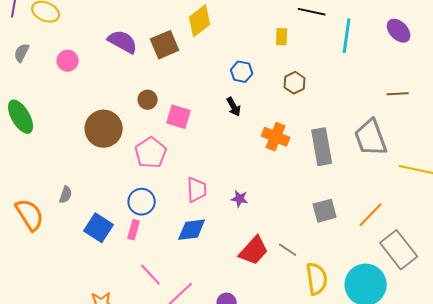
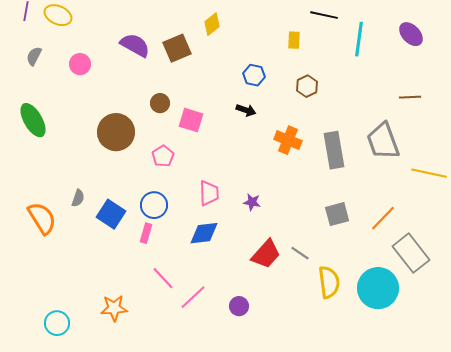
yellow diamond: (200, 21) -> (212, 24), size x0.7
black arrow: (234, 107) -> (246, 110), turned -42
pink pentagon: (151, 153) -> (163, 156), size x0.7
blue square: (99, 228) -> (111, 214), moved

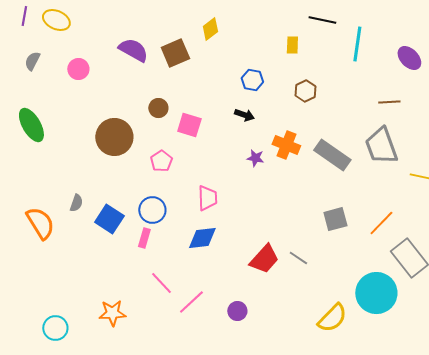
purple ellipse: (411, 34) -> (409, 58), moved
brown line: (410, 97) -> (389, 102), moved
gray rectangle: (334, 150) -> (332, 155), turned -45
purple star: (252, 202) -> (255, 158), moved
yellow semicircle: (329, 282) -> (332, 318), moved, turned 52

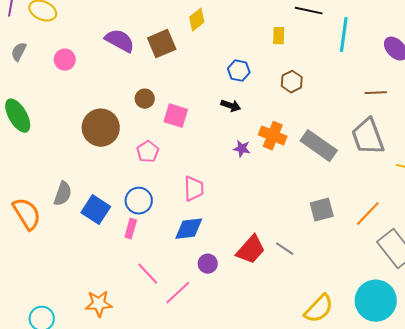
gray semicircle: (76, 203) -> (63, 194), size x1.4
cyan circle: (376, 293) -> (376, 301), moved
purple circle: (237, 311) -> (208, 264), moved

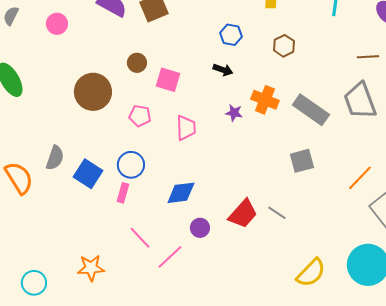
pink pentagon: (148, 152) -> (140, 116), turned -30
pink trapezoid: (194, 189) -> (186, 128), moved
gray square: (322, 210) -> (302, 161), moved

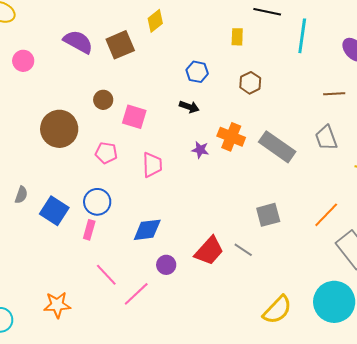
gray trapezoid: (360, 101) -> (326, 138), size x0.7
gray semicircle: (55, 158) -> (21, 195), size x0.7
gray square: (302, 161) -> (268, 215), moved

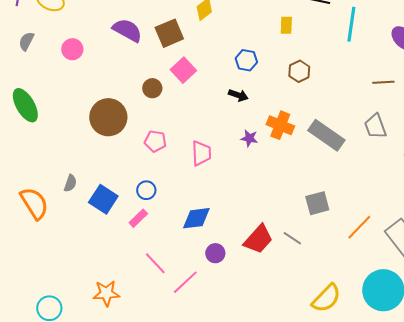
pink square: (134, 117) -> (183, 70), moved, turned 30
blue circle: (97, 202) -> (146, 190), size x0.7
orange line: (326, 215) -> (359, 227), moved
pink rectangle: (89, 230) -> (138, 218), turned 30

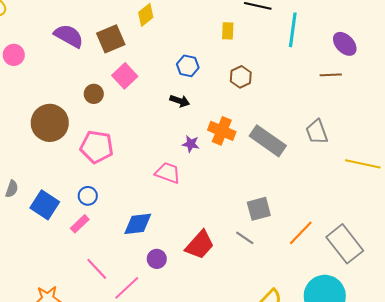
brown line: (383, 82) -> (331, 75), moved
pink pentagon: (155, 141) -> (97, 147), size x1.5
pink trapezoid: (201, 153) -> (168, 173), moved, turned -68
gray line: (292, 238) -> (245, 238), moved

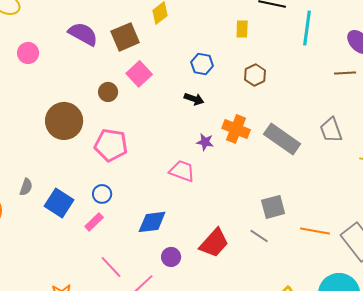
orange line: (301, 233) -> (315, 231), turned 56

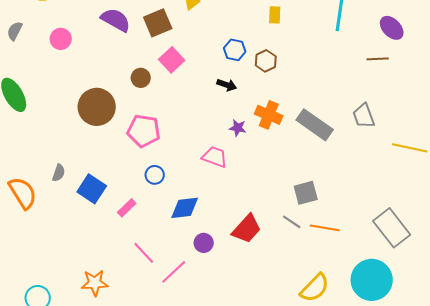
brown hexagon: (255, 75) -> (266, 61), moved
blue circle: (102, 194) -> (155, 175), moved
orange line: (315, 231) -> (325, 228), moved

